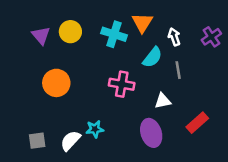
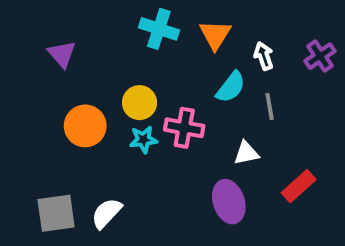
yellow circle: (70, 32) -> (140, 103), moved
cyan cross: (114, 34) -> (159, 29), moved
cyan star: (95, 129) -> (143, 139), moved
gray square: (37, 141) -> (56, 213), size x1.5

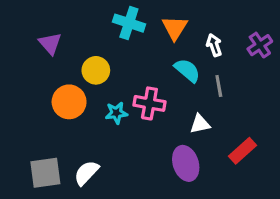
cyan semicircle: (231, 87) -> (187, 70), turned -88
yellow circle: (140, 103) -> (96, 70), moved

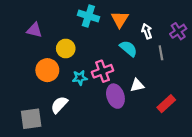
purple triangle: (50, 44) -> (34, 30), turned -35
gray line: (219, 86) -> (161, 53), moved
pink cross: (149, 103) -> (102, 71), turned -30
purple ellipse: (186, 163) -> (115, 96), moved
white semicircle: (86, 173) -> (59, 105), moved

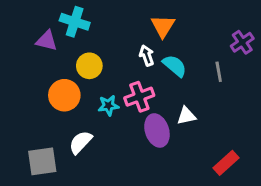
cyan cross: (88, 16) -> (75, 22), moved
white arrow: (147, 31) -> (147, 56), moved
red rectangle: (166, 104) -> (226, 163), moved

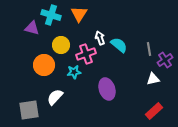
orange triangle: (163, 26) -> (79, 14), moved
purple cross: (242, 42) -> (165, 60), moved
pink cross: (139, 97) -> (86, 54), moved
white triangle: (186, 116) -> (153, 79), moved

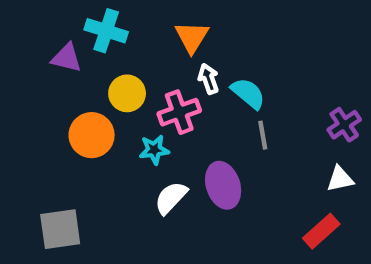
orange triangle: (79, 14) -> (192, 37), moved
gray line: (149, 49) -> (263, 135), moved
white triangle: (153, 79) -> (340, 179), moved
white semicircle: (55, 97) -> (171, 198), moved

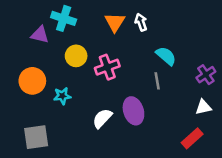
white arrow: (208, 79) -> (141, 22), moved
cyan semicircle: (248, 93) -> (166, 56), moved
orange circle: (92, 135) -> (32, 81), moved
cyan star: (154, 150) -> (62, 96), moved

